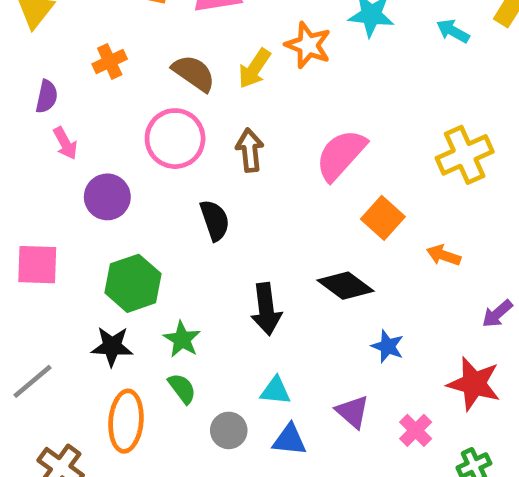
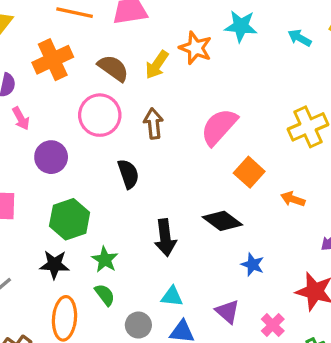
orange cross: (110, 61) -> (53, 60), size x1.6

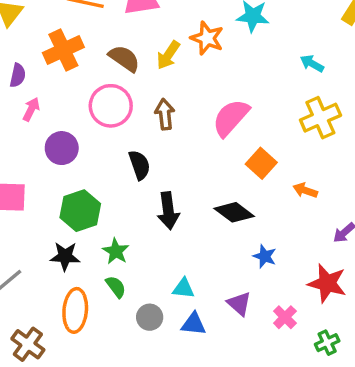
cyan arrow: (300, 38) -> (312, 64), moved
pink arrow: (21, 118) -> (31, 109), turned -125
black arrow: (165, 238) -> (168, 211), moved

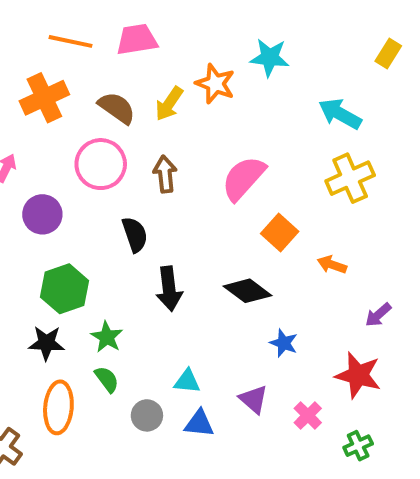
cyan arrow: (312, 64) -> (340, 114), size x1.5

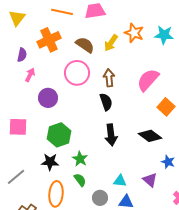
cyan star: (270, 58) -> (164, 35), moved
black semicircle: (135, 234) -> (106, 102), moved
purple triangle: (254, 399) -> (150, 180), moved

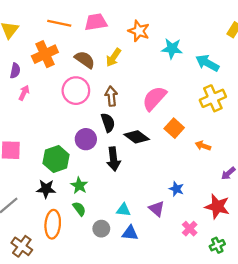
orange star: (134, 33) -> (139, 31), moved
purple circle: (48, 98) -> (86, 139), moved
black diamond: (150, 136) -> (137, 137), moved

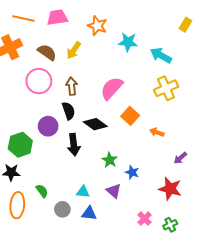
green star: (79, 186) -> (110, 160), moved
pink cross: (190, 229) -> (145, 219), moved

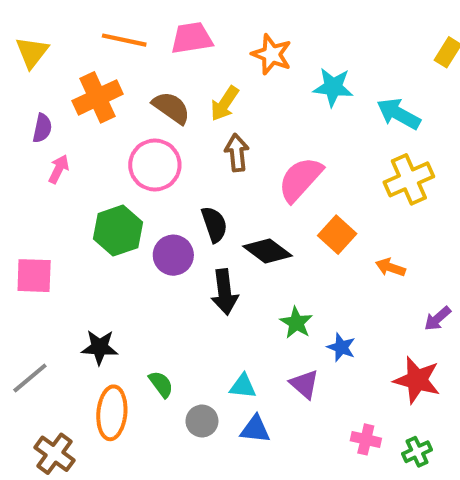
brown arrow: (72, 86) -> (237, 153), moved
green hexagon: (20, 145) -> (118, 231), moved
pink cross: (145, 219) -> (366, 439), turned -32

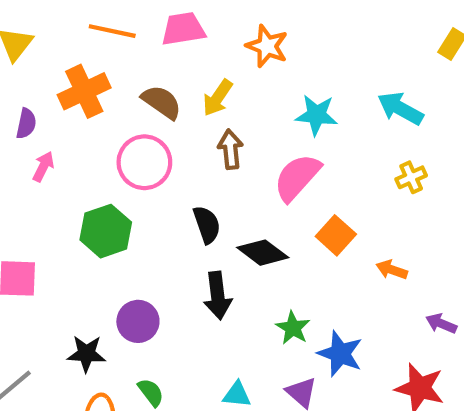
cyan star: (333, 87) -> (316, 115), moved
yellow cross: (409, 179) -> (411, 177), size x0.6
purple circle: (173, 255) -> (138, 321), moved
purple arrow: (438, 319) -> (441, 324), turned 64
blue star: (341, 347) -> (340, 354), size x1.5

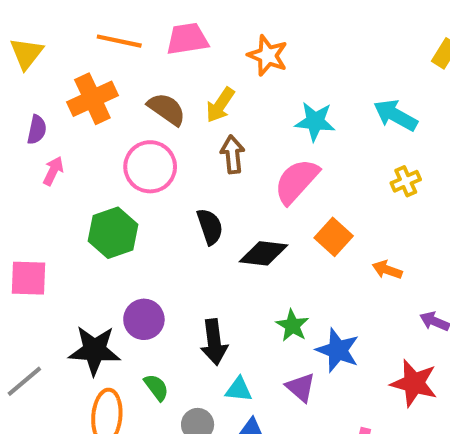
black diamond: (263, 253) -> (264, 253), turned -30
black arrow: (218, 296) -> (214, 342), moved
black star: (86, 354) -> (94, 350), size x1.4

